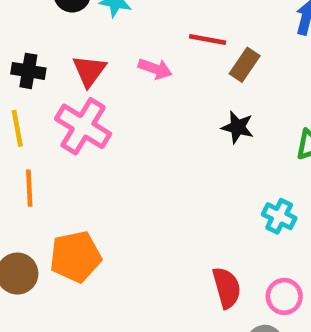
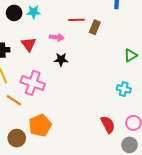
pink cross: (83, 126) -> (33, 83), moved
black star: (238, 127) -> (61, 59), moved
orange line: (29, 188) -> (14, 100), turned -42

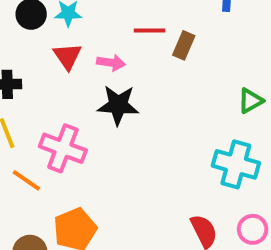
red triangle: (29, 44) -> (68, 56), moved
black star: (61, 59) -> (118, 105), size x1.5
cyan cross: (124, 89) -> (236, 164), size x1.6

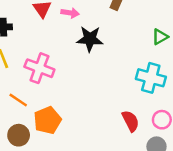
black star: (118, 105) -> (90, 39), moved
orange line: (26, 180) -> (18, 100), moved

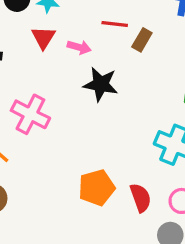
orange pentagon: (47, 120) -> (97, 188), moved

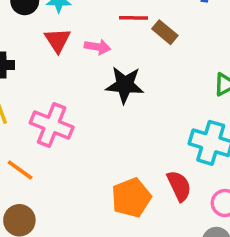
brown rectangle: (142, 40) -> (165, 32), turned -75
red semicircle: (141, 198) -> (179, 186), moved

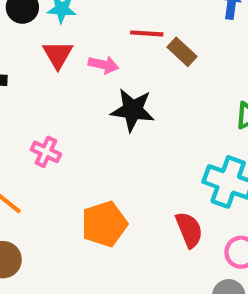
pink cross: (52, 125) -> (46, 152), size x0.6
orange pentagon: (131, 198) -> (104, 224), moved

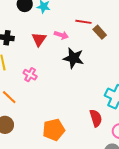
red triangle: (58, 55) -> (39, 39), moved
orange pentagon: (104, 224) -> (54, 130), moved

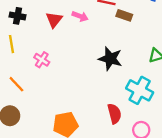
brown rectangle: (100, 32) -> (124, 15), turned -32
black star: (74, 58) -> (110, 59), moved

